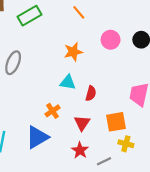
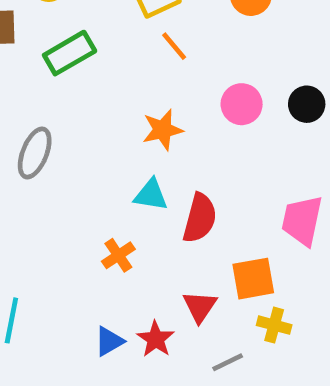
red semicircle: (91, 93) -> (200, 218), size x1.5
red triangle: (82, 123) -> (200, 306), moved
blue triangle: (37, 137) -> (109, 341), moved, size x0.6
red star: (80, 150) -> (156, 339), moved

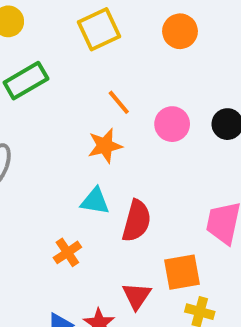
orange line: (174, 46) -> (119, 102), moved

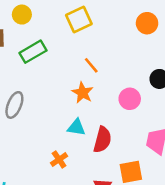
orange circle: (180, 31) -> (147, 23), moved
pink circle: (172, 124) -> (130, 99), moved
orange star: (105, 146) -> (83, 93), turned -30

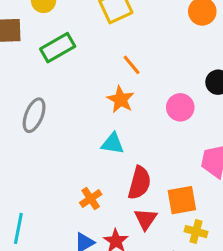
red semicircle: (102, 140) -> (139, 183), moved
orange cross: (59, 160) -> (91, 199), moved

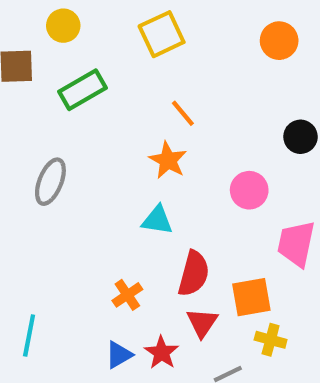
pink circle: (180, 107) -> (249, 190), moved

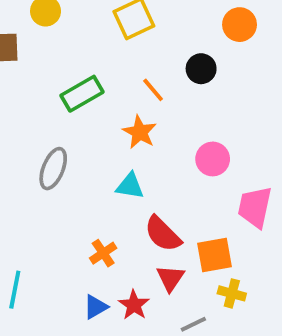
green rectangle: (82, 90) -> (82, 94), moved
black circle: (300, 137) -> (201, 69), moved
gray ellipse: (50, 182) -> (53, 169), moved
red semicircle: (194, 274) -> (163, 234), turned 120

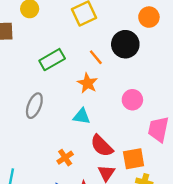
black circle: (201, 69) -> (125, 44), size x1.5

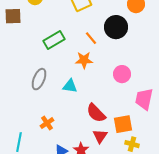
orange star: (88, 83) -> (84, 60), turned -30
cyan triangle: (82, 116) -> (70, 86), moved
orange cross: (65, 158) -> (47, 123), moved

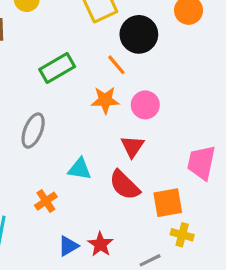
black circle: (116, 27) -> (139, 34), moved
pink circle: (122, 74) -> (145, 105), moved
cyan triangle: (70, 86) -> (80, 169), moved
red triangle: (100, 136) -> (132, 147), moved

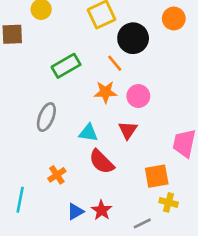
cyan triangle: (80, 169) -> (88, 133), moved
red semicircle: (124, 185) -> (102, 162), moved

